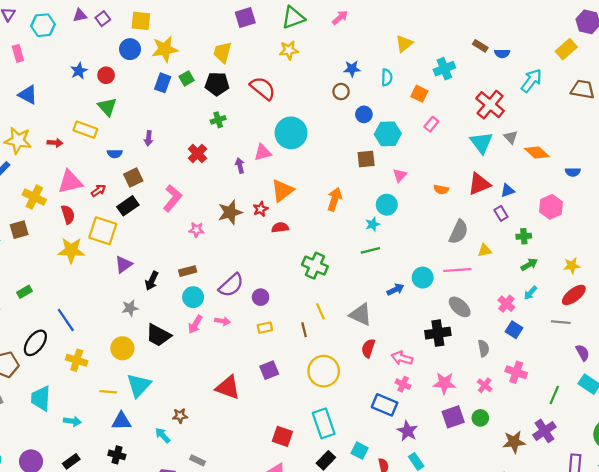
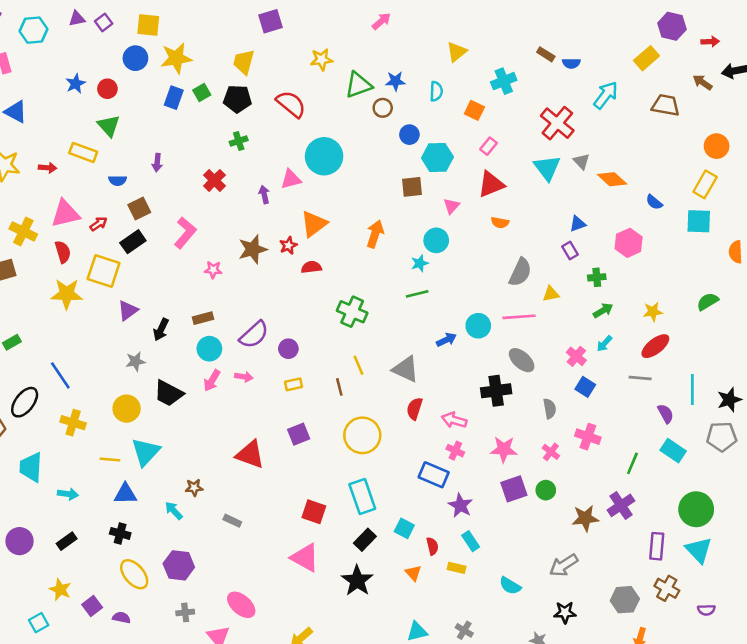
green triangle: (293, 18) -> (358, 85), moved
blue semicircle: (573, 172) -> (654, 202), turned 40
red triangle: (479, 184) -> (491, 184), moved
gray rectangle: (197, 460) -> (232, 521), moved

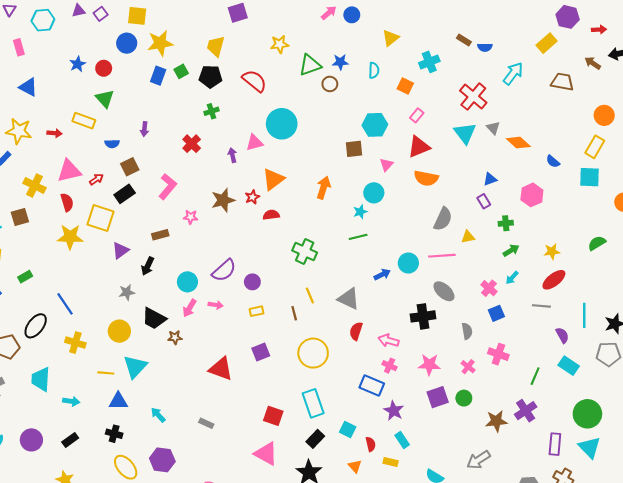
blue circle: (409, 135) -> (352, 15), moved
orange semicircle: (500, 223) -> (426, 178), size x1.6
brown rectangle: (203, 318) -> (160, 235), moved
blue square: (585, 387) -> (496, 313), turned 35
brown star: (194, 488) -> (175, 337), moved

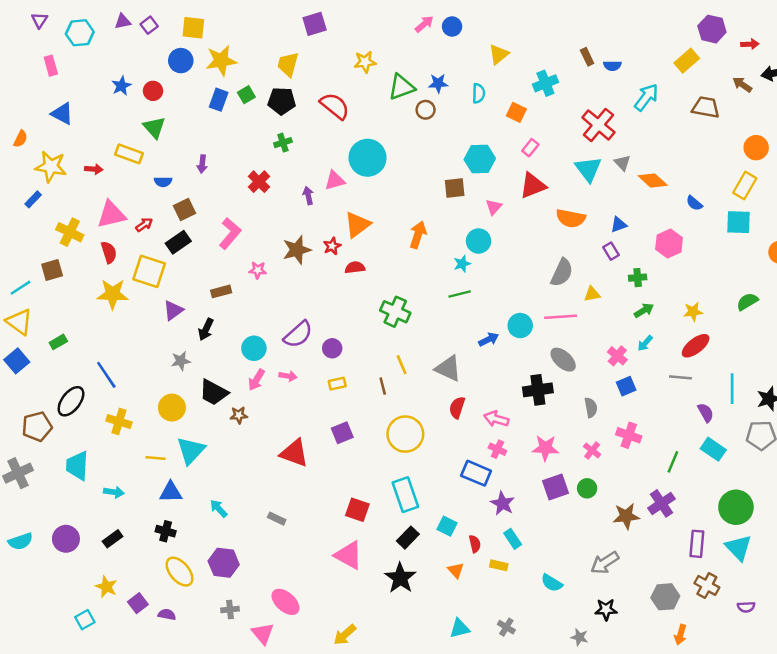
brown rectangle: (464, 40) -> (587, 57), turned 32
orange semicircle: (426, 178) -> (571, 218), moved

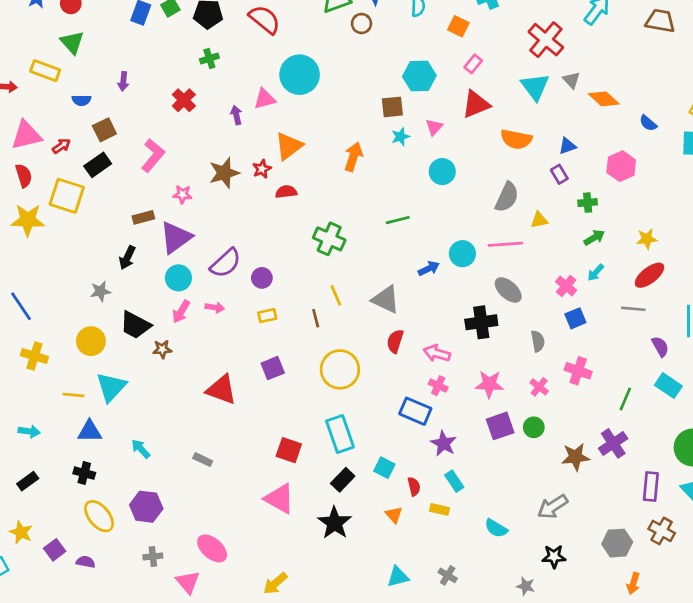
cyan circle: (479, 241) -> (442, 172), moved
cyan star: (462, 264) -> (401, 137), moved
purple triangle: (173, 310) -> (176, 238), moved, size x1.5

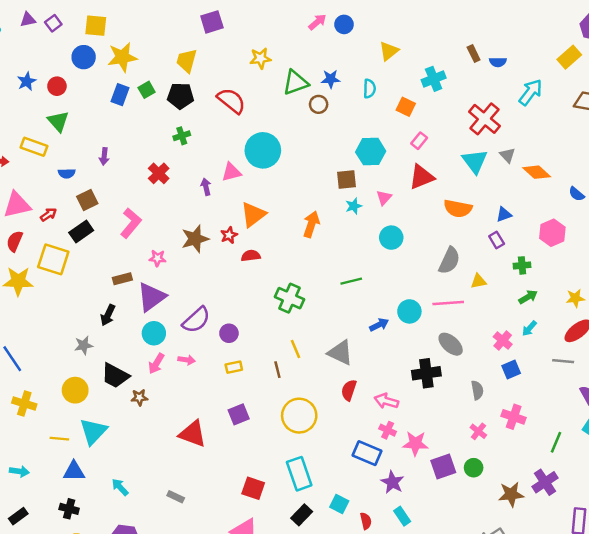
red semicircle: (24, 176) -> (15, 241), turned -140
pink star: (489, 384) -> (415, 443), moved

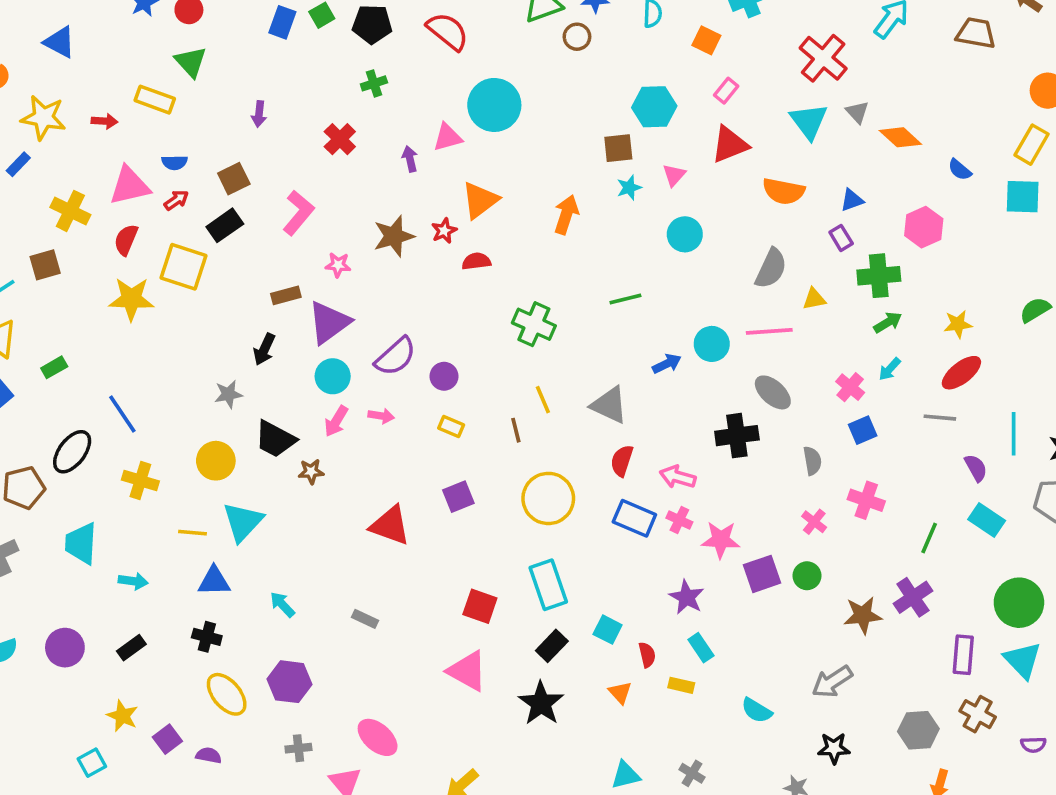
blue semicircle: (67, 173) -> (175, 162), moved
green cross: (522, 265) -> (879, 276), size x1.6
yellow rectangle: (234, 367) -> (451, 427), turned 35
blue rectangle: (367, 453) -> (634, 518), moved

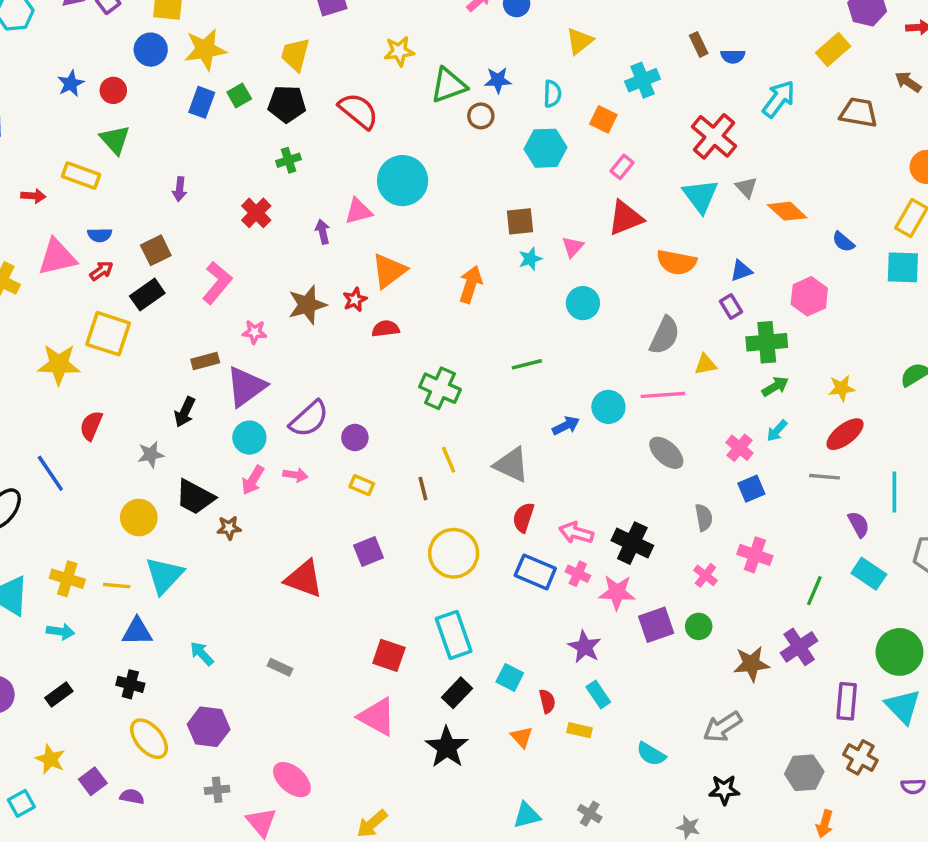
cyan hexagon: (654, 107) -> (546, 148), moved
red semicircle: (126, 240) -> (91, 426), moved
black cross: (737, 436) -> (632, 543), moved, turned 33
yellow cross: (140, 480) -> (67, 579), moved

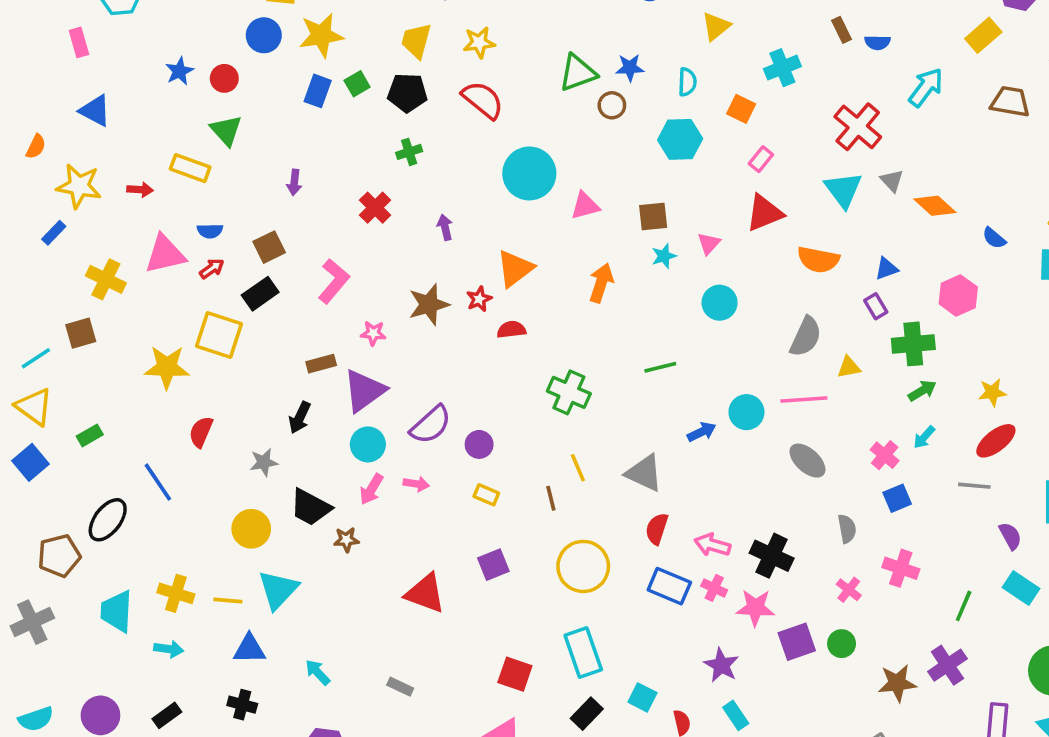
yellow star: (399, 51) -> (479, 42), moved
pink triangle: (358, 211) -> (585, 206), moved

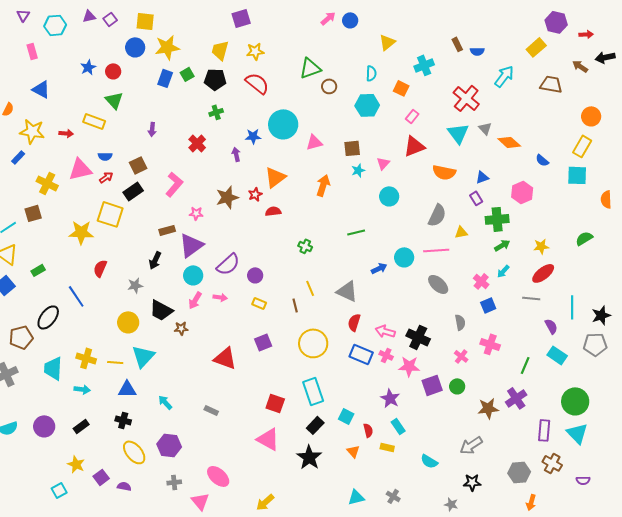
blue star: (630, 68) -> (253, 136), moved
green cross: (569, 392) -> (305, 246), size x0.6

